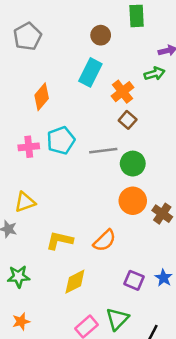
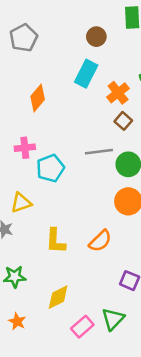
cyan pentagon: (61, 140) -> (50, 168), moved
yellow L-shape: (60, 241) -> (55, 241), turned -100
yellow diamond: (75, 282) -> (58, 297), moved
orange star: (21, 321) -> (17, 321), turned -30

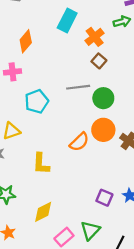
pink cross: (25, 148) -> (13, 72), moved
orange semicircle: (100, 241) -> (79, 142), moved

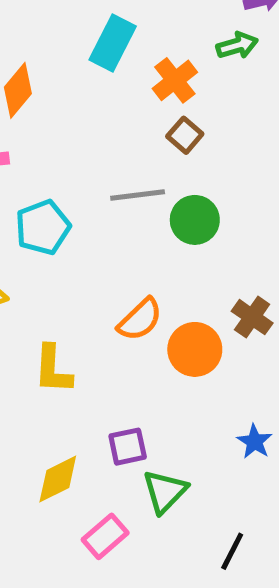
orange circle: (103, 130) -> (195, 349), moved
purple square: (104, 198) -> (128, 447), moved, turned -35
green triangle: (90, 230) -> (165, 491), moved

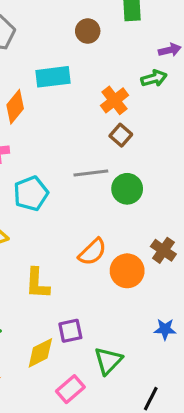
cyan rectangle: (113, 43) -> (53, 77), moved, turned 56
blue star: (255, 442) -> (165, 329), turned -30
purple square: (128, 447) -> (70, 331), moved

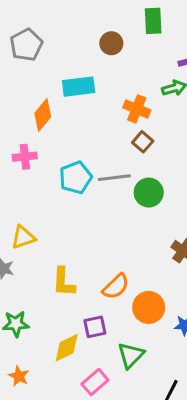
orange cross: (115, 100) -> (137, 109), turned -30
cyan pentagon: (31, 194) -> (76, 178), moved
orange semicircle: (92, 252) -> (116, 287), moved
orange circle: (127, 271) -> (149, 307), moved

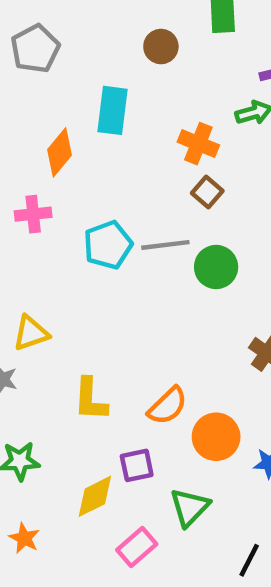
cyan rectangle: (79, 87) -> (112, 110), turned -76

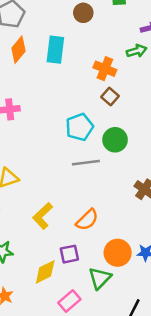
orange diamond: (60, 152) -> (19, 50), moved
cyan pentagon: (108, 245) -> (79, 127), moved
gray line: (165, 245) -> (86, 163), moved
yellow L-shape: (90, 399) -> (43, 216), turned 44
orange circle: (216, 437) -> (118, 253), moved

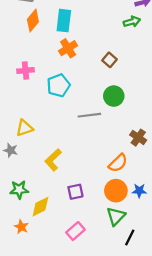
orange cross: (105, 69) -> (68, 48), moved, turned 36
cyan pentagon: (79, 127) -> (58, 85), moved
orange semicircle: (87, 220) -> (118, 163), moved
yellow diamond: (45, 272) -> (40, 207), moved
green triangle: (100, 278) -> (116, 216), moved

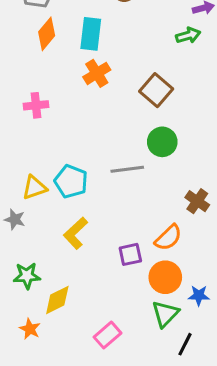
brown square: (110, 60) -> (156, 90), size x1.5
cyan pentagon: (58, 85) -> (71, 181), moved, turned -30
blue star: (139, 191) -> (199, 295), moved
purple square: (75, 192) -> (130, 254), moved

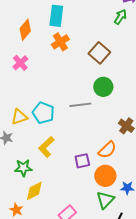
orange diamond: (47, 34) -> (25, 30), moved
green arrow: (188, 35) -> (120, 17), turned -42
pink cross: (36, 105) -> (20, 63), turned -35
green star: (27, 276) -> (23, 168), moved

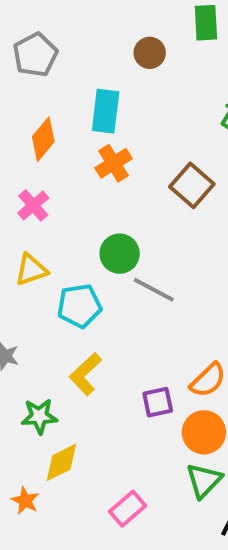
green circle: (103, 87) -> (120, 254), moved
gray line: (80, 105) -> (154, 290), turned 35
cyan pentagon: (43, 113) -> (79, 306), turned -30
yellow triangle: (19, 117) -> (31, 270), moved

